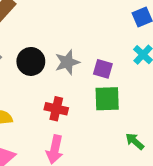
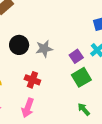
purple square: (103, 69) -> (76, 56), moved, turned 32
green square: (107, 99) -> (81, 77), moved, turned -36

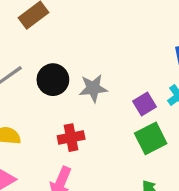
red cross: (32, 80) -> (71, 138), turned -35

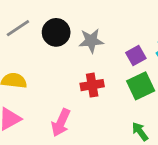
red cross: (71, 138) -> (92, 85), moved

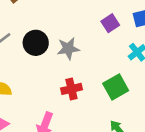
purple square: (136, 56) -> (110, 23), moved

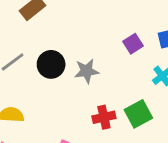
red cross: (71, 89) -> (104, 117), moved

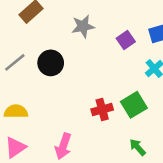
gray star: (87, 71) -> (83, 26), moved

